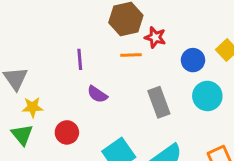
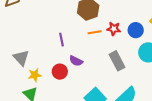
red star: (155, 37) -> (114, 29), moved
red circle: (67, 132) -> (60, 72), moved

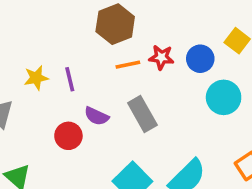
gray rectangle: (117, 61) -> (142, 114), moved
yellow star: (35, 75) -> (36, 78), moved

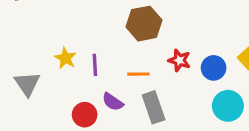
orange line: (128, 65) -> (138, 74), moved
yellow star: (36, 78) -> (65, 58), turned 30

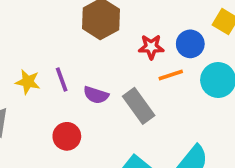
orange line: (138, 74) -> (171, 75), moved
purple semicircle: (113, 102) -> (96, 95), moved

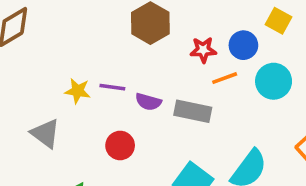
purple line: (62, 79) -> (112, 87), turned -60
gray rectangle: (139, 106) -> (193, 111), turned -40

